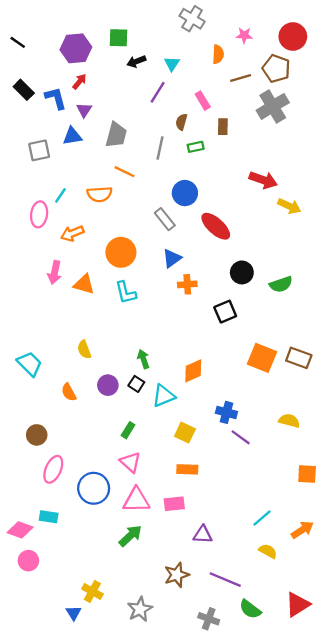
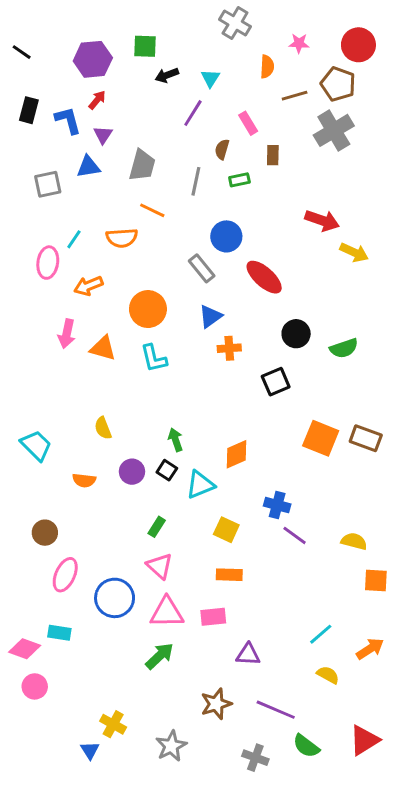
black rectangle: (24, 90) -> (29, 110), turned 60
orange semicircle: (69, 392) -> (84, 480), turned -54
yellow semicircle: (289, 421) -> (354, 541), moved

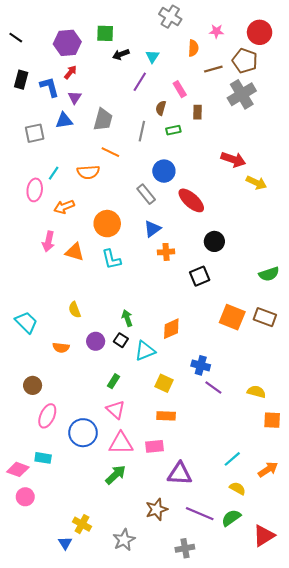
green semicircle: (344, 348) -> (269, 274), moved
purple triangle: (248, 655) -> (180, 474), size x1.4
green semicircle: (306, 746) -> (231, 518), moved, turned 108
gray cross: (255, 758) -> (185, 548), turned -30

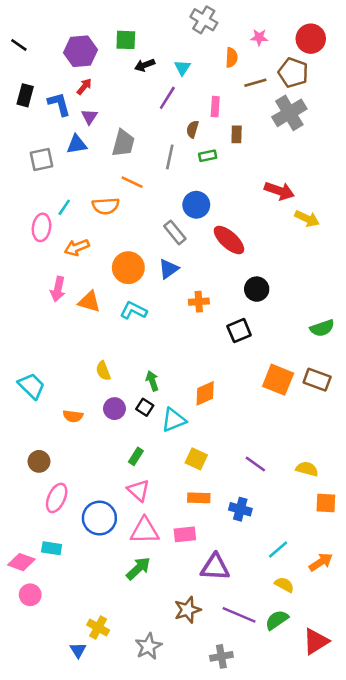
pink rectangle: (180, 89) -> (215, 107), turned 35
blue triangle: (152, 229) -> (169, 269), moved
cyan L-shape: (111, 259) -> (133, 310), turned 130
yellow semicircle: (75, 310) -> (103, 371), moved
blue cross: (201, 365) -> (240, 509), moved

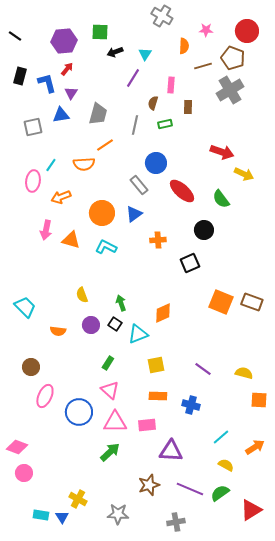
orange line: (132, 182) -> (105, 145), turned -60
green semicircle: (322, 328) -> (221, 199), moved, turned 72
yellow square: (196, 459) -> (156, 365), turned -36
cyan rectangle: (52, 548) -> (41, 515), moved
gray star: (148, 646) -> (118, 514), turned 30

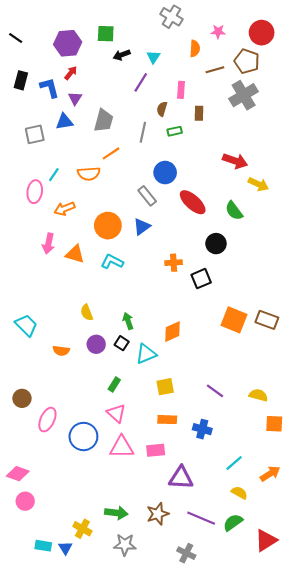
orange cross: (158, 240) -> (174, 263), moved
brown circle: (31, 367) -> (22, 398), moved
green arrow: (110, 452) -> (116, 513), moved, turned 50
gray cross: (176, 522) -> (186, 553), turned 36

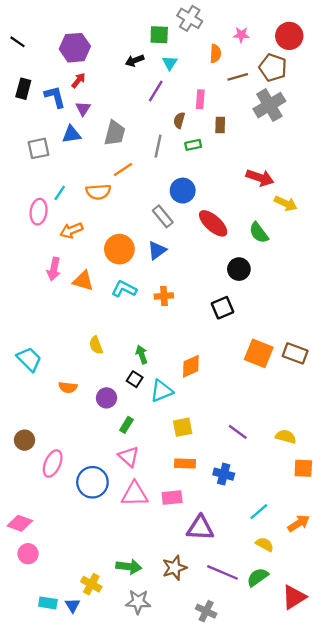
green square: (106, 34) -> (159, 35), moved
orange cross: (174, 263) -> (164, 296), moved
purple circle: (96, 344) -> (107, 398), moved

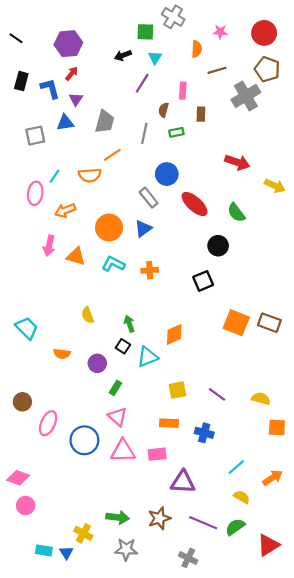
brown pentagon: (273, 68) -> (267, 69), moved
yellow arrow: (286, 203) -> (275, 186), moved
yellow square: (183, 427) -> (177, 390), moved

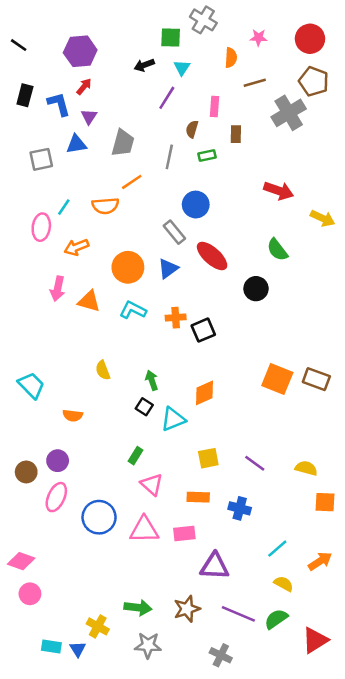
red ellipse: (195, 204) -> (212, 256), moved
black square: (203, 281) -> (203, 330), moved
purple circle: (97, 363) -> (58, 461), moved
pink triangle: (118, 417) -> (152, 485), moved

